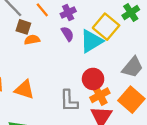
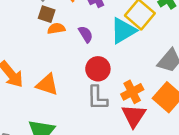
purple semicircle: (67, 34) -> (86, 34), moved
red circle: (93, 79) -> (98, 69), moved

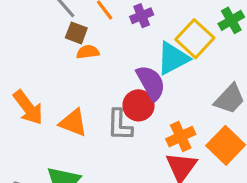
purple semicircle: (86, 34) -> (151, 83), moved, size x1.6
gray L-shape: (97, 98) -> (120, 125), moved

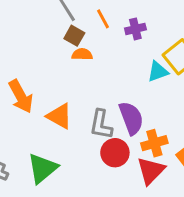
cyan triangle: (173, 58) -> (158, 72), size x0.7
purple semicircle: (151, 83) -> (131, 118), moved
red circle: (139, 105) -> (115, 153), moved

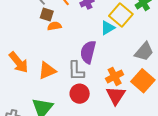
orange triangle: (59, 116) -> (47, 71), turned -42
purple semicircle: (131, 118) -> (88, 52), moved, turned -135
red circle: (115, 153) -> (80, 94), moved

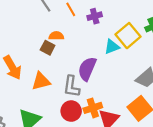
brown square: (47, 14) -> (48, 48), moved
orange cross: (115, 76) -> (93, 108), moved

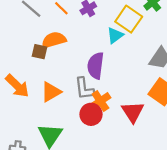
orange semicircle: (56, 36) -> (54, 40), size x1.5
brown square: (48, 48) -> (39, 52), moved
orange cross: (93, 108) -> (100, 101), moved

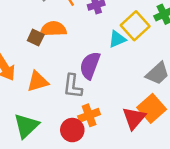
orange cross: (100, 101) -> (89, 115), moved
red triangle: (133, 112) -> (134, 118), moved
red circle: (91, 114) -> (72, 130), moved

